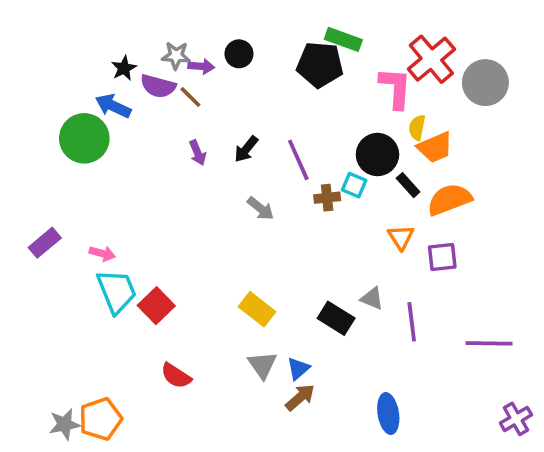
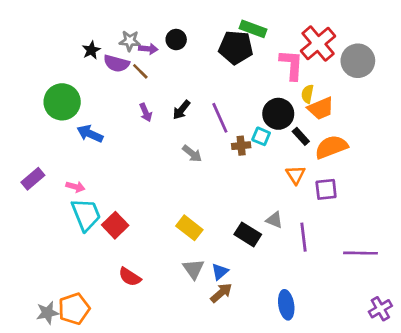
blue arrow: (113, 106) -> (90, 134), moved

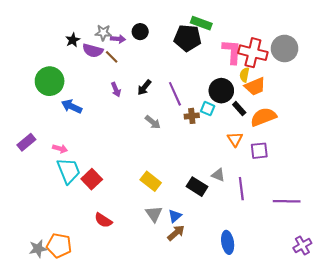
red cross: (318, 44) -> (253, 53), moved, turned -36
orange pentagon: (74, 309) -> (59, 246), turned 30

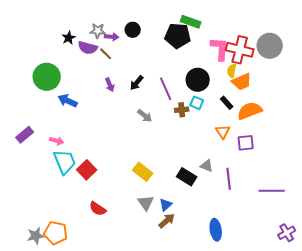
black circle: (221, 91) -> (198, 80), moved

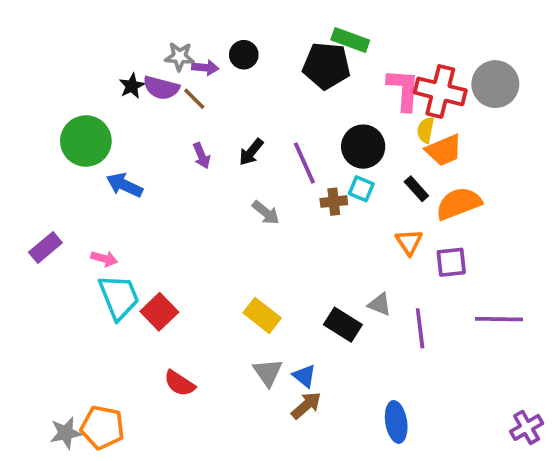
black star: (69, 38) -> (132, 86), moved
purple line: (272, 191) -> (499, 319), moved
blue triangle: (166, 205) -> (304, 376), turned -40

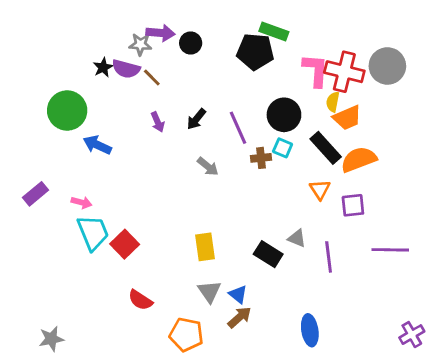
purple arrow: (205, 68) -> (160, 33), moved, size x1.4
black rectangle: (416, 189) -> (326, 148), size x1.6
yellow rectangle: (262, 315) -> (205, 247), turned 44
orange pentagon: (102, 427) -> (186, 335), moved

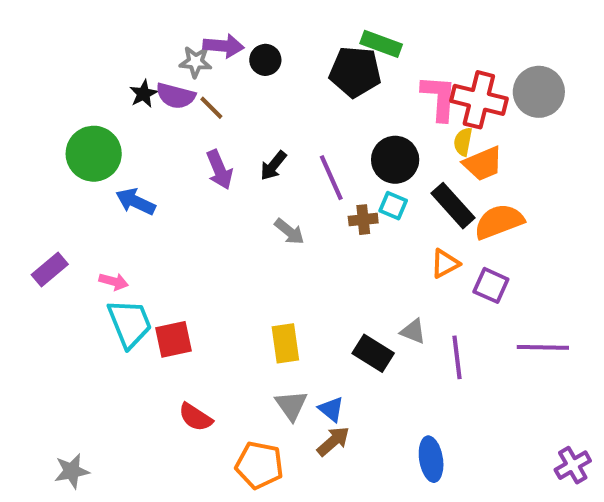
purple arrow: (158, 122) -> (219, 170), size x1.4
orange triangle: (320, 189) -> (445, 263), turned 35
purple square: (353, 205) -> (491, 285), turned 30
red square: (125, 244) -> (174, 339), turned 32

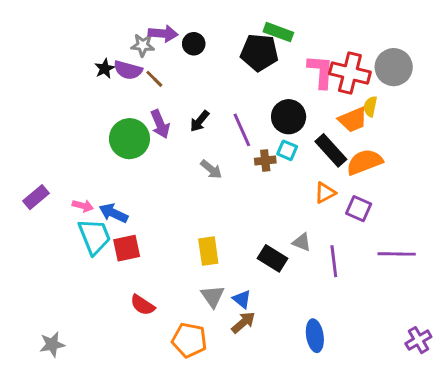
yellow semicircle: (463, 142) -> (370, 107), moved
green circle: (94, 154) -> (129, 139), moved
blue arrow: (136, 202) -> (113, 213), moved

